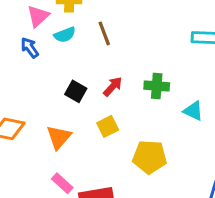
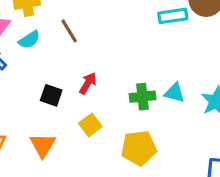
green cross: (157, 86) -> (143, 97), moved

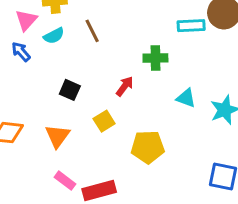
red arrow: (88, 83) -> (125, 86), moved
green cross: (143, 97) -> (155, 58), moved

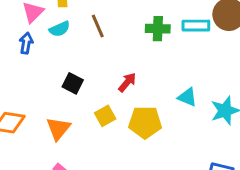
blue arrow: (21, 52) -> (26, 43), turned 48
green cross: (155, 58) -> (158, 29), moved
yellow pentagon: (148, 147) -> (145, 122), moved

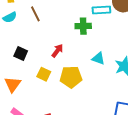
green cross: (158, 29) -> (83, 26), moved
yellow square: (105, 116) -> (44, 74), turned -32

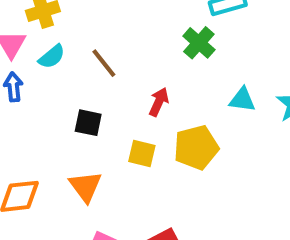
brown line: (35, 14) -> (104, 63), moved
green cross: (83, 26) -> (199, 43), turned -35

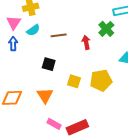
brown line: (104, 63) -> (59, 35), turned -63
red arrow: (159, 102) -> (86, 42), moved, turned -40

